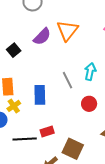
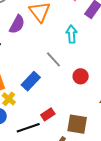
cyan arrow: (90, 72) -> (72, 34), moved
blue rectangle: (40, 95) -> (31, 81), turned 60

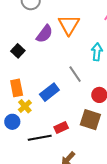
brown square: (77, 124) -> (90, 120), moved

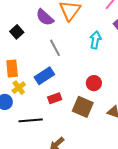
purple semicircle: (45, 34) -> (45, 17), turned 90
gray line: (75, 74) -> (55, 48), moved
red rectangle: (61, 128) -> (55, 98), moved

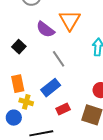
yellow cross: (19, 88) -> (26, 102), turned -32

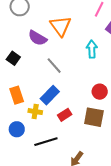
yellow cross: (26, 102) -> (35, 112), moved

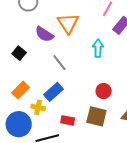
orange rectangle: (17, 95) -> (20, 90), turned 60
red rectangle: (65, 115) -> (68, 120), moved, turned 40
blue circle: (17, 129) -> (19, 124), size x1.6

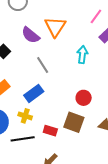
yellow cross: (38, 107) -> (25, 116), moved
red rectangle: (68, 120) -> (50, 131), moved

